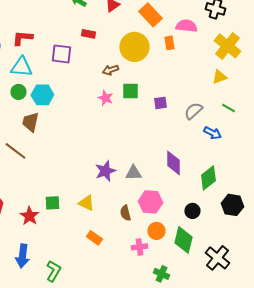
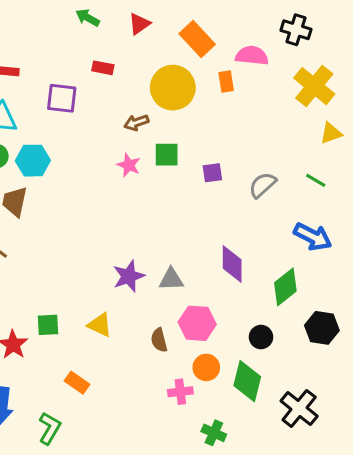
yellow triangle: (219, 77) -> (331, 133), moved
blue arrow: (212, 133) -> (313, 237), moved, size x1.4
orange rectangle: (94, 238) -> (77, 383), moved

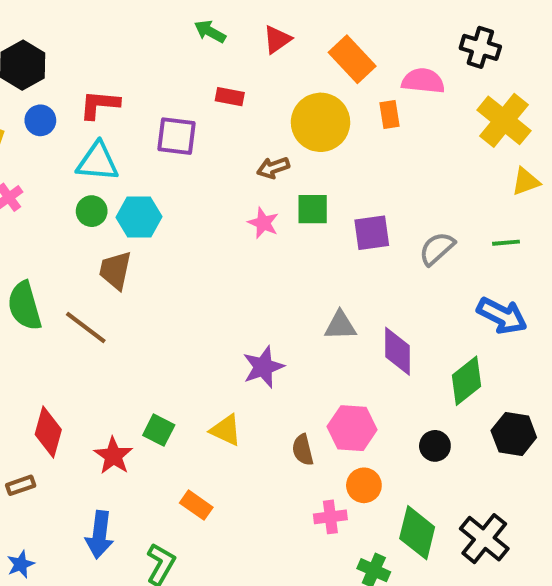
purple square: (212, 173) -> (372, 233), size x1.4
green line: (316, 180) -> (506, 243), turned -35
gray triangle: (171, 279) -> (340, 326), moved
green square: (48, 325) -> (159, 430), turned 30
green diamond: (247, 381) -> (417, 533), moved

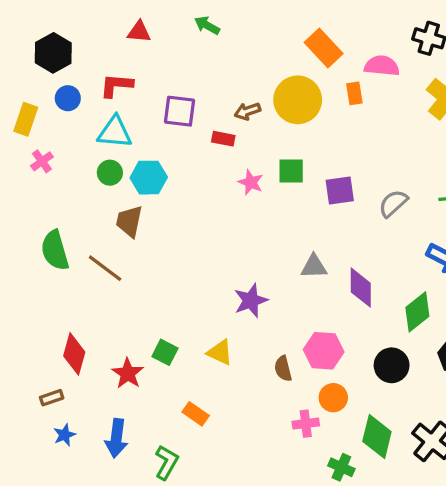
red triangle: (277, 39) -> (139, 32), moved, turned 40
red rectangle: (230, 97) -> (223, 139), moved
brown arrow: (273, 168) -> (247, 111), moved
black circle: (435, 446) -> (392, 365), size x1.4
blue star: (21, 564) -> (65, 435), moved

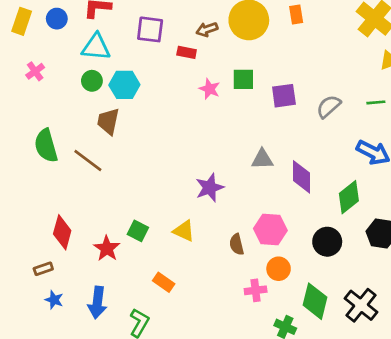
yellow rectangle: (26, 119) -> (22, 21), moved
blue star: (65, 435) -> (54, 300), turned -30

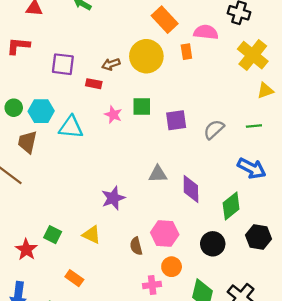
cyan triangle: (96, 47) -> (71, 127), moved

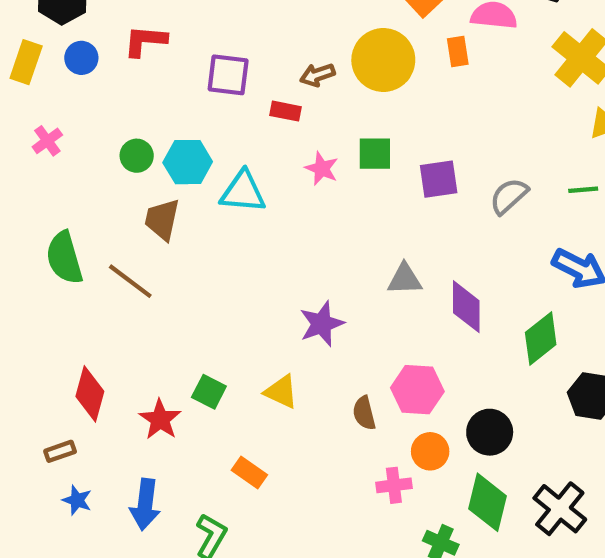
black circle: (213, 244) -> (490, 432), moved

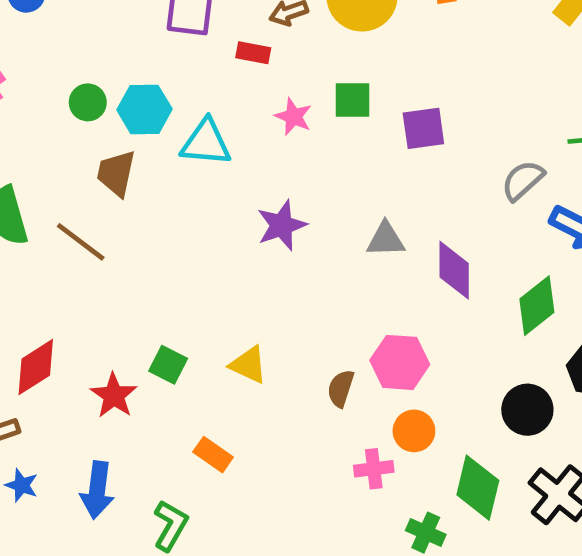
gray semicircle: (509, 196) -> (523, 180), moved
purple star: (322, 324) -> (282, 225), moved
red diamond: (90, 394) -> (36, 367), turned 42
brown semicircle: (364, 413) -> (341, 388), turned 32
black circle: (490, 432) -> (527, 410), moved

